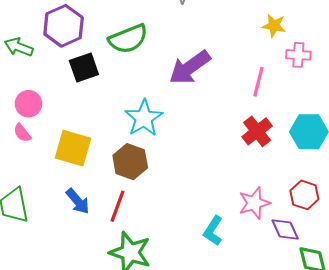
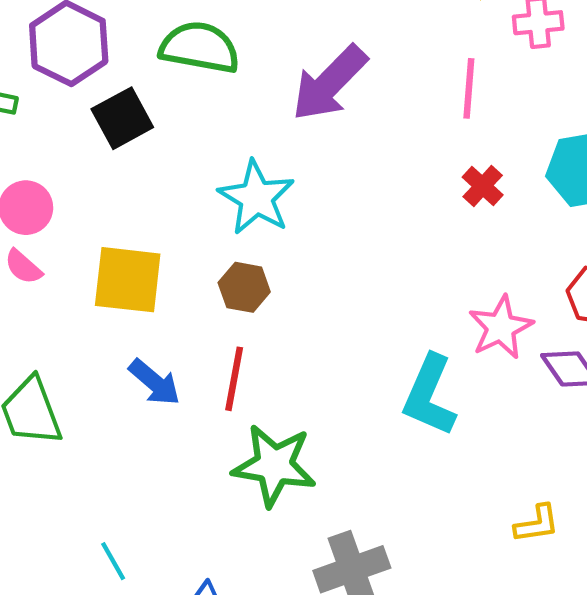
green semicircle: (128, 39) -> (200, 47), turned -138
red cross: (257, 131) -> (483, 186), size x0.7
brown hexagon: (130, 162) -> (244, 287), size x0.7
cyan L-shape: (213, 231) -> (429, 395), size x1.4

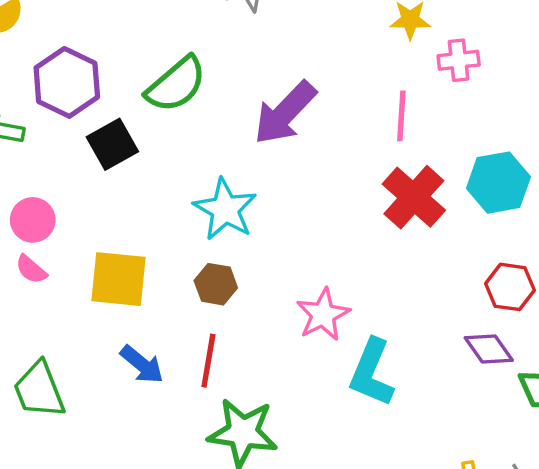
green semicircle: (200, 47) -> (176, 84), turned 130
red cross: (483, 186) -> (414, 197), size x1.8
pink star: (501, 327) -> (323, 315), moved

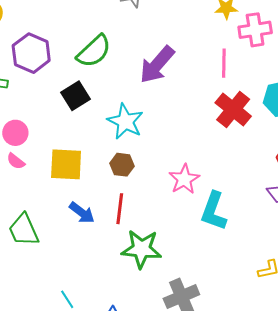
pink cross: (459, 60) -> (255, 30), size x1.4
black square: (112, 144) -> (76, 96), moved

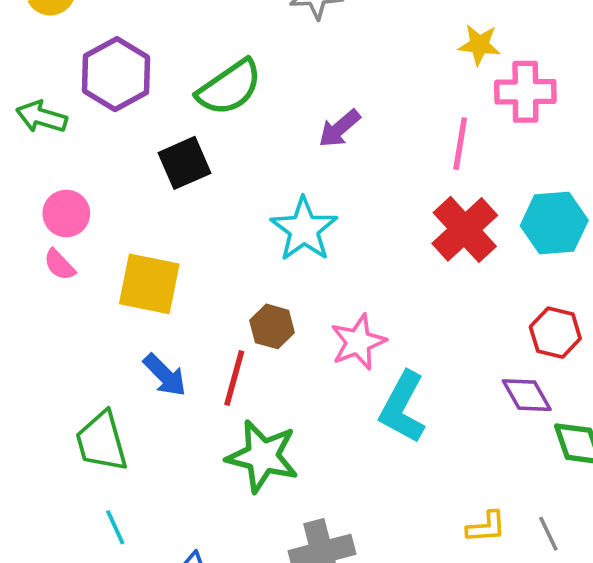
purple arrow: (157, 65) -> (339, 128), size x0.6
cyan star: (125, 121) -> (304, 229), moved
brown hexagon: (122, 165) -> (272, 326), moved
green trapezoid: (24, 230) -> (102, 442), moved

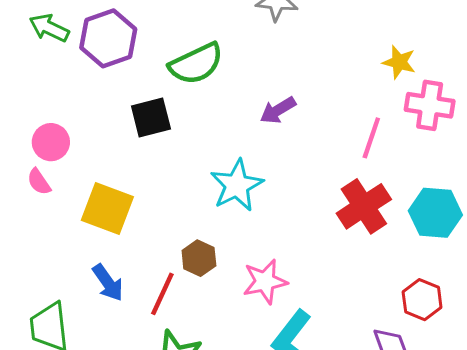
green arrow: (42, 117) -> (49, 28), moved

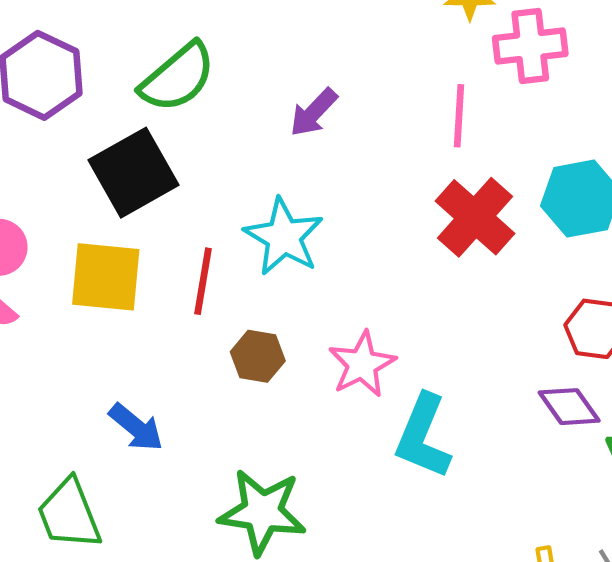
black square: (151, 117) -> (133, 173), size x1.4
yellow square: (107, 209) -> (106, 277), moved
red line: (162, 294) -> (203, 281), moved

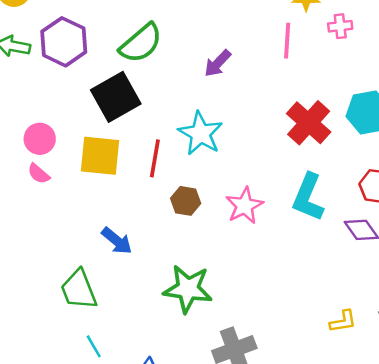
pink cross: (530, 46) -> (340, 26), size x0.6
pink line: (459, 116) -> (287, 41), moved
cyan L-shape: (423, 436) -> (308, 197), moved

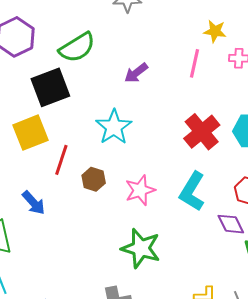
yellow square: (100, 156) -> (30, 133), turned -36
red line: (155, 158) -> (61, 160), moved
green star: (188, 289) -> (141, 248), moved

